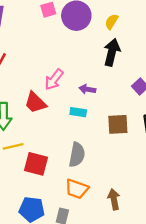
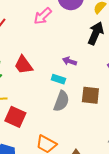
pink arrow: (54, 80) -> (43, 16), moved
gray semicircle: (77, 155) -> (61, 101), moved

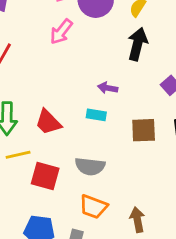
red trapezoid: (24, 65) -> (48, 122), moved
gray semicircle: (61, 101) -> (90, 166), moved, turned 85

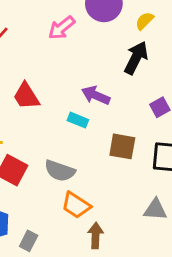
purple arrow: (108, 88) -> (96, 95), size x1.4
red trapezoid: (48, 122) -> (26, 96), moved
orange trapezoid: (93, 207) -> (76, 205), moved

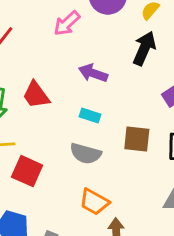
purple arrow: (96, 95) -> (93, 73), moved
gray semicircle: (60, 171) -> (86, 154), moved

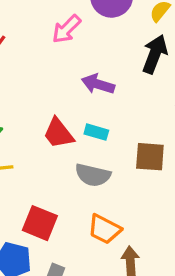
red trapezoid: (36, 95) -> (58, 133), moved
red square: (27, 171) -> (40, 223), moved

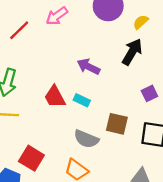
pink arrow: (66, 29) -> (57, 16), moved
gray semicircle: (93, 175) -> (86, 139), moved

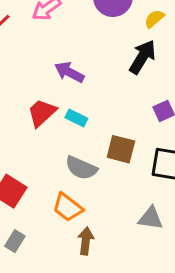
purple arrow: (88, 67) -> (69, 72), moved
red trapezoid: (55, 97) -> (42, 113), turned 75

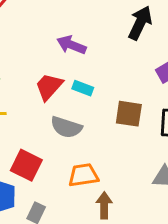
gray semicircle: (81, 168) -> (66, 127), moved
orange trapezoid: (68, 207) -> (83, 175), turned 140

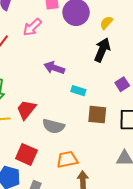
red trapezoid: (49, 87) -> (26, 110), moved
cyan rectangle: (83, 88) -> (78, 91), moved

